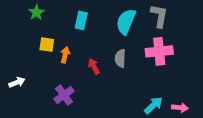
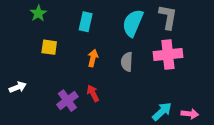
orange arrow: (65, 55) -> (93, 58), moved
red arrow: (94, 66) -> (93, 93), moved

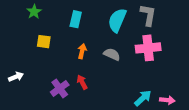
gray semicircle: (127, 62) -> (112, 54), turned 112

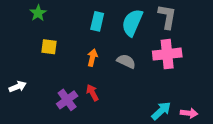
cyan rectangle: (76, 19) -> (97, 21), moved

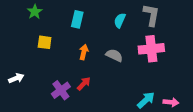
cyan rectangle: (97, 21) -> (77, 19), moved
cyan semicircle: (132, 23) -> (120, 20), size x0.6
red arrow: (92, 93) -> (84, 84), turned 72

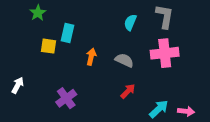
cyan rectangle: (77, 19) -> (67, 33), moved
white arrow: (16, 78) -> (18, 85), turned -40
red arrow: (84, 84) -> (128, 91), moved

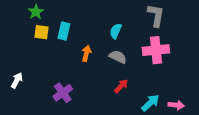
cyan semicircle: (130, 22) -> (116, 31), moved
yellow square: (48, 46) -> (41, 32), moved

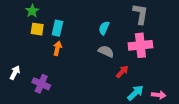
orange arrow: (86, 53) -> (57, 48), moved
red arrow: (121, 86) -> (122, 72), moved
purple cross: (63, 93) -> (41, 84), moved, turned -30

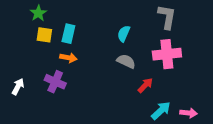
orange arrow: (57, 48) -> (68, 58), turned 88
purple cross: (41, 84) -> (55, 82), moved

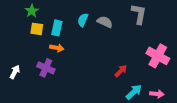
cyan semicircle: (124, 34) -> (83, 20), moved
pink cross: (167, 54) -> (158, 56), moved, turned 35
gray semicircle: (126, 61) -> (105, 22), moved

